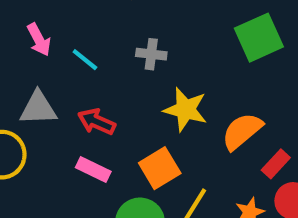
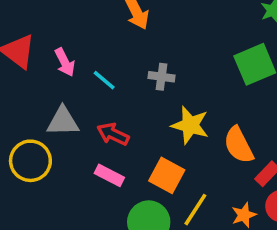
orange semicircle: (242, 131) -> (239, 145), turned -78
orange square: (160, 168) -> (167, 175), turned -32

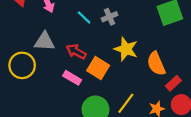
gray cross: (162, 77) -> (110, 17), turned -35
cyan line: (104, 80) -> (84, 17), moved
orange square: (167, 175) -> (98, 68), moved

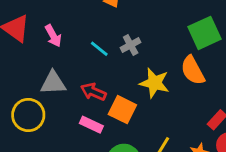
orange semicircle: (156, 64) -> (193, 70), moved

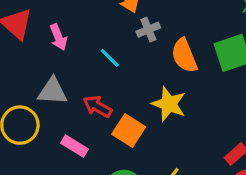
gray cross: (131, 45) -> (148, 30), moved
orange semicircle: (193, 70) -> (184, 56), moved
pink rectangle: (91, 125) -> (74, 146), moved

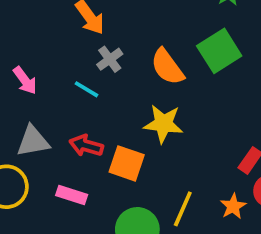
gray cross: (148, 30) -> (110, 59), moved

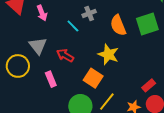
gray triangle: (33, 141) -> (38, 46), turned 48
orange square: (127, 163) -> (93, 78), moved
pink rectangle: (72, 195) -> (51, 79), turned 35

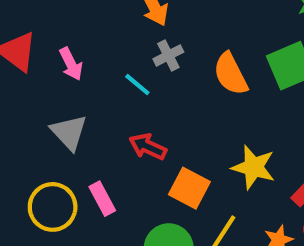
yellow star: (108, 54) -> (254, 167), moved
red arrow: (65, 55) -> (148, 147), moved
yellow circle: (18, 66) -> (53, 207), moved

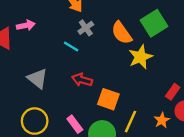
pink arrow: (71, 64) -> (26, 25), moved, turned -66
yellow star: (254, 167) -> (140, 57), moved, turned -30
pink rectangle: (102, 199) -> (75, 124), moved

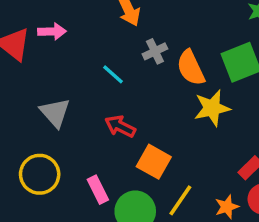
gray cross: (86, 28) -> (155, 51), moved

